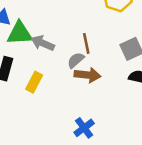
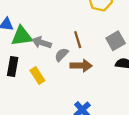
gray semicircle: (76, 60) -> (61, 55), moved
yellow rectangle: (34, 82) -> (37, 75), turned -56

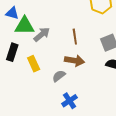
gray arrow: (42, 43) -> (42, 34), turned 114
gray semicircle: (61, 55) -> (59, 76), moved

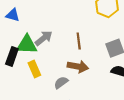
green triangle: (25, 26) -> (27, 45), moved

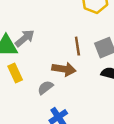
brown line: (79, 41) -> (77, 46), moved

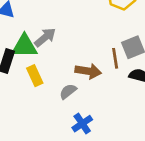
brown line: (77, 46) -> (115, 58), moved

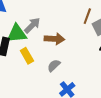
brown line: (115, 58) -> (87, 16), moved, turned 35
brown arrow: (88, 71) -> (54, 39), moved

